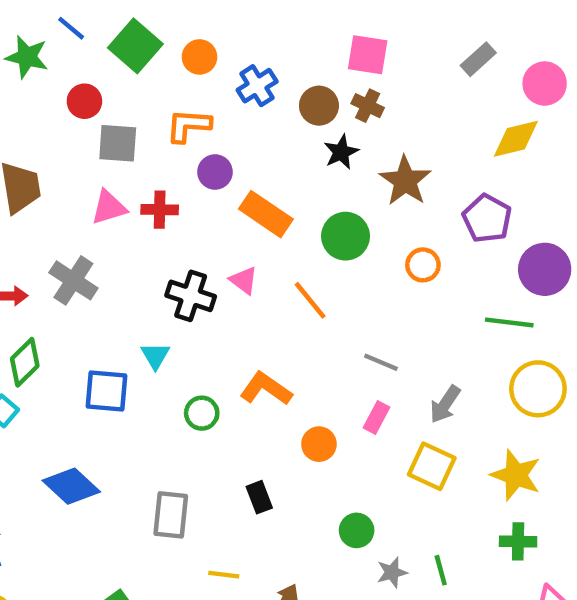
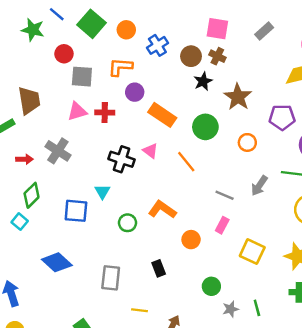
gray rectangle: (478, 59) -> (264, 31), moved
purple pentagon: (487, 218) -> (282, 117), turned -30
gray arrow: (445, 404) -> (259, 186), moved

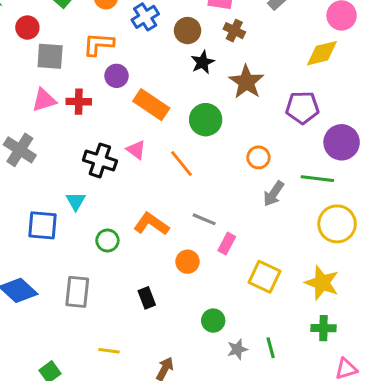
brown cross: (217, 56) -> (234, 31), moved
orange circle: (247, 142) -> (259, 157), moved
gray line: (225, 195) -> (204, 219), moved
gray rectangle: (111, 278) -> (77, 292), moved
yellow line: (139, 310) -> (109, 351), moved

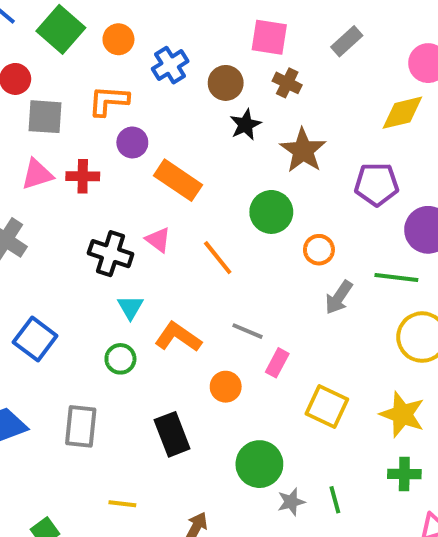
green circle: (206, 120) -> (271, 212), moved
cyan triangle: (76, 201) -> (130, 307), moved
blue square: (42, 225) -> (35, 339), turned 32
black rectangle: (147, 298) -> (172, 434), size x1.5
green circle: (213, 321) -> (259, 464), size x1.5

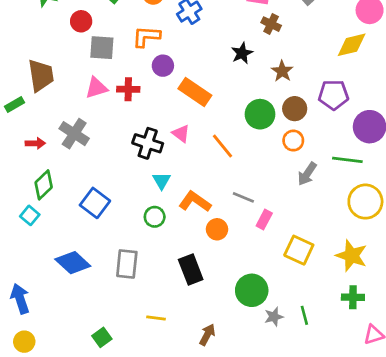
brown circle: (226, 83) -> (295, 109), moved
brown star: (303, 150) -> (282, 71), size x0.7
orange circle: (226, 387) -> (217, 229), moved

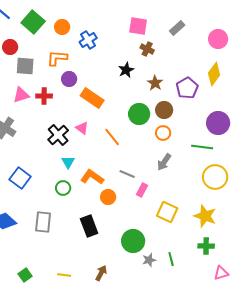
yellow diamond: (352, 45) -> (214, 74), moved, turned -40
purple pentagon: (333, 95) -> (187, 88), moved, turned -30
black cross: (148, 143) -> (58, 135), turned 30
gray arrow: (307, 174) -> (164, 162), moved
yellow line: (156, 318) -> (64, 275), moved

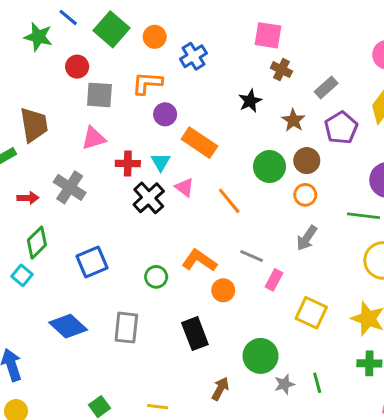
gray rectangle: (177, 28) -> (326, 87), moved
red cross: (44, 96) -> (128, 164), moved
cyan triangle: (68, 162) -> (161, 162), moved
blue square: (20, 178) -> (92, 262), turned 30
brown arrow: (101, 273) -> (220, 389), moved

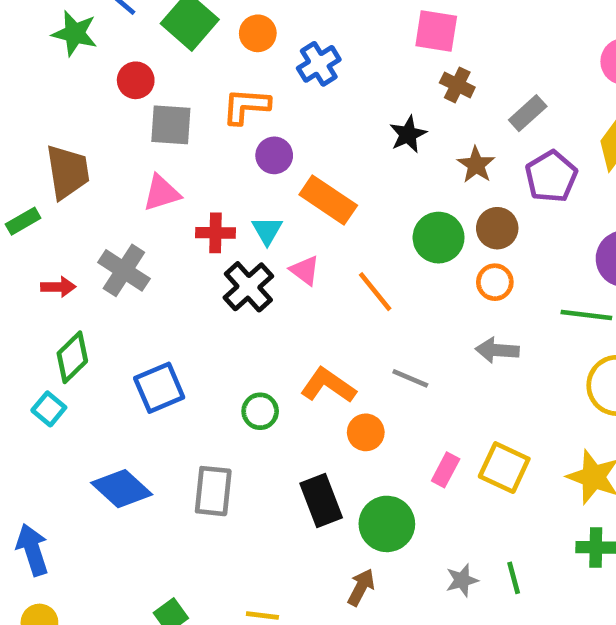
gray arrow: (307, 238) -> (497, 350), turned 60
pink rectangle: (274, 280) -> (446, 470), moved
green circle: (261, 356) -> (387, 524), moved

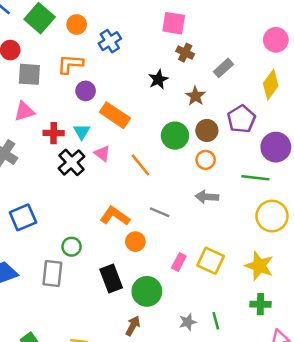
purple pentagon: (551, 177) -> (241, 119), moved
green circle: (260, 411) -> (72, 247), moved

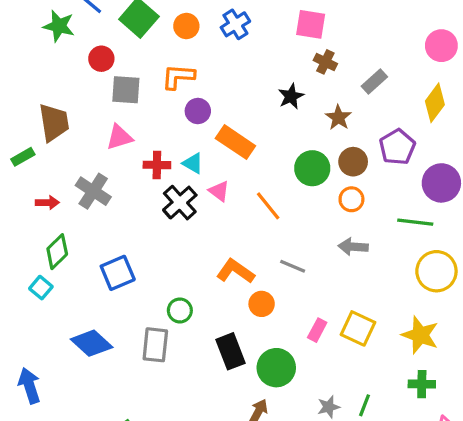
blue cross: (110, 41) -> (235, 24), moved
cyan triangle: (82, 132) -> (193, 163), turned -30
green line: (216, 321) -> (365, 405), turned 36

